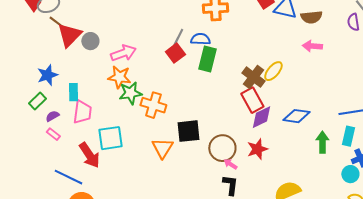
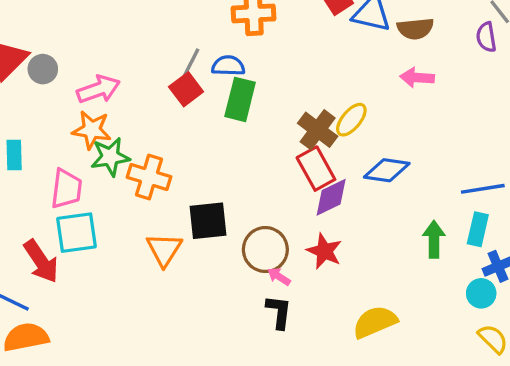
pink trapezoid: (82, 112) -> (66, 189), moved
blue diamond: (296, 116) -> (387, 170), moved
red star: (257, 149) -> (324, 251), turned -30

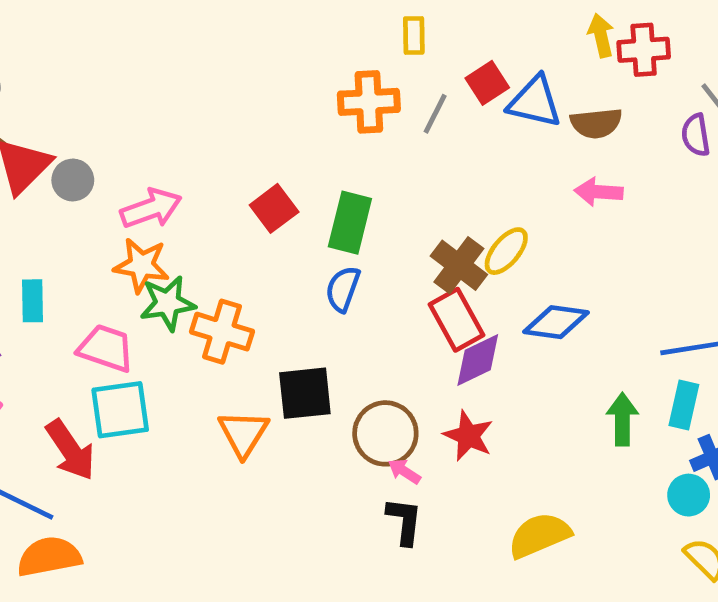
gray line: (191, 62) -> (435, 114), moved
blue semicircle: (228, 66) -> (343, 289), moved, turned -72
pink trapezoid: (66, 189) -> (106, 348), turned -78

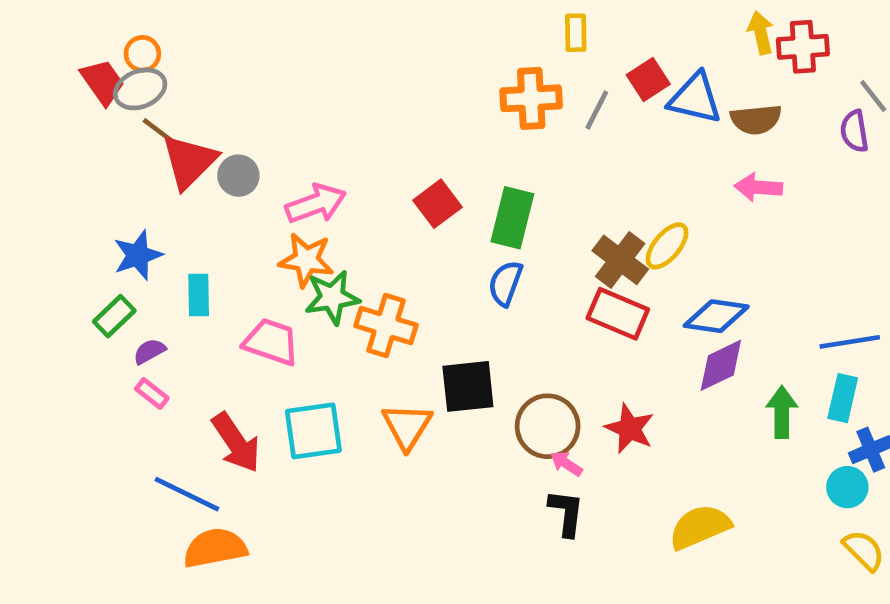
red rectangle: (456, 320) -> (618, 314), turned -38
purple diamond: (478, 360) -> (721, 365), moved
cyan square: (120, 410) -> (313, 431), moved

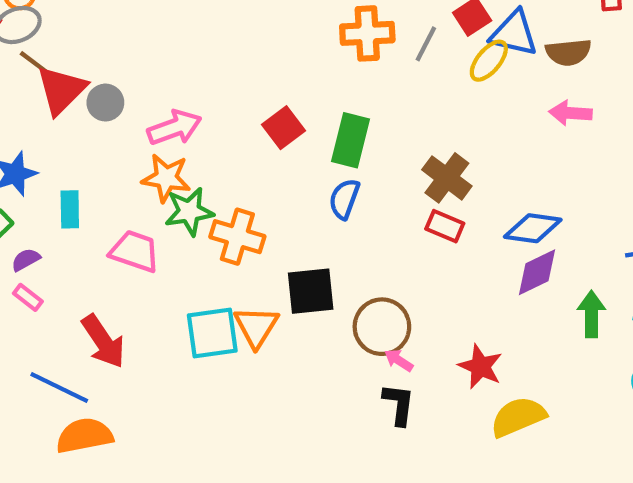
yellow ellipse: (667, 246) -> (489, 61), moved
red rectangle: (618, 314) -> (445, 226), size x0.7
red star: (630, 429) -> (480, 367), moved
cyan square: (313, 431) -> (212, 333), moved

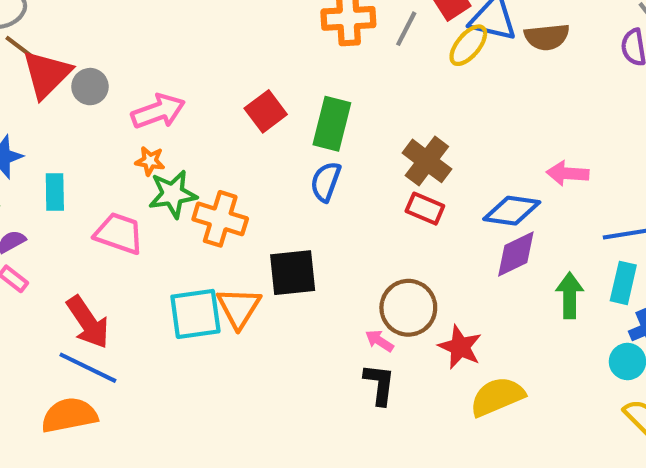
pink arrow: (570, 113) -> (568, 173), moved
orange star: (166, 178) -> (150, 161), size x0.6
brown circle: (382, 327) -> (408, 308), moved
blue line: (59, 387) -> (88, 368), moved

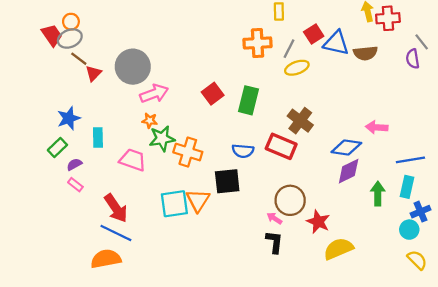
yellow ellipse: (468, 45) -> (297, 68), moved, turned 30
red triangle: (47, 74) -> (93, 73), size x0.6
gray circle: (90, 87) -> (133, 67), moved, size x1.8
blue semicircle: (326, 182) -> (243, 151), moved, turned -105
red rectangle: (425, 209) -> (281, 146), moved, size x1.5

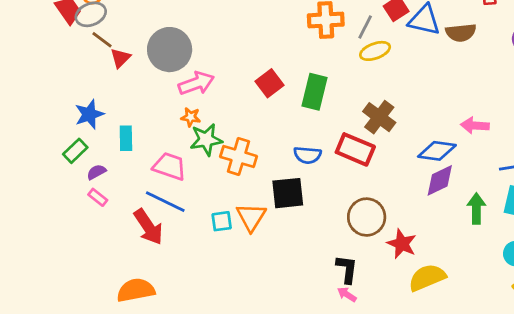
cyan square: (174, 204) -> (222, 221), size x0.6
pink arrow: (274, 218) -> (347, 294), moved
blue line: (116, 233) -> (165, 202), moved

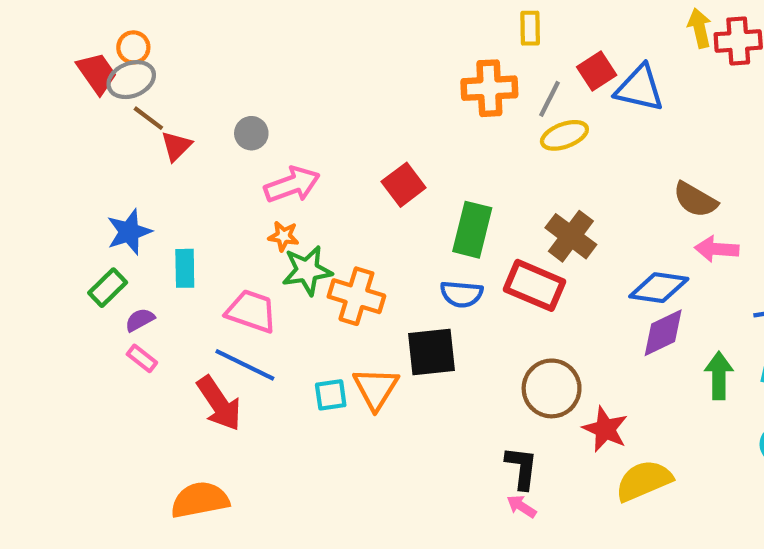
brown semicircle: (461, 33) -> (695, 200), moved, turned 36
gray circle: (170, 50) -> (251, 133), size x0.5
green rectangle: (315, 92) -> (472, 230), moved

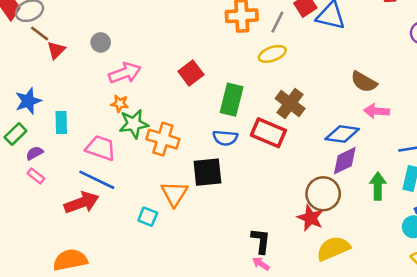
yellow ellipse: (564, 135) -> (272, 54), moved
brown circle: (552, 388) -> (323, 194), moved
cyan square: (331, 395) -> (148, 217), moved, turned 30
red arrow: (219, 403) -> (82, 203), turned -76

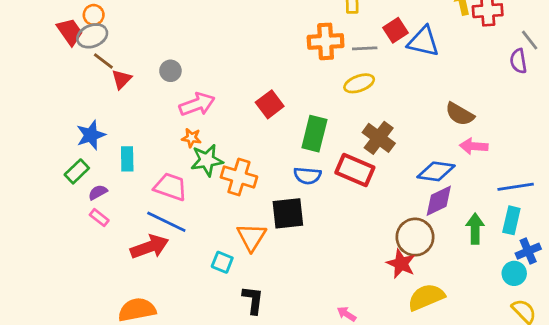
gray line: (277, 22) -> (365, 48), turned 60
black L-shape: (261, 241) -> (253, 300), moved

